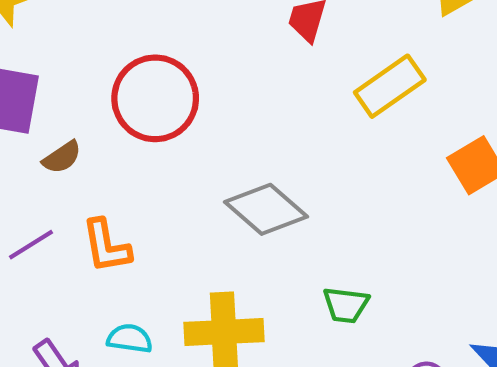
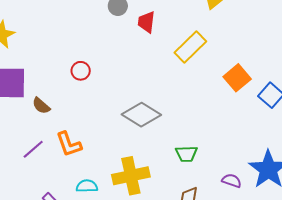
red circle: (155, 98) -> (81, 71), size x0.5
brown semicircle: (62, 157) -> (41, 106), turned 84

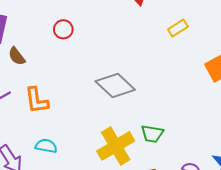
yellow rectangle: (190, 47) -> (178, 28), size x0.6
yellow cross: (131, 176) -> (116, 146), moved, turned -30

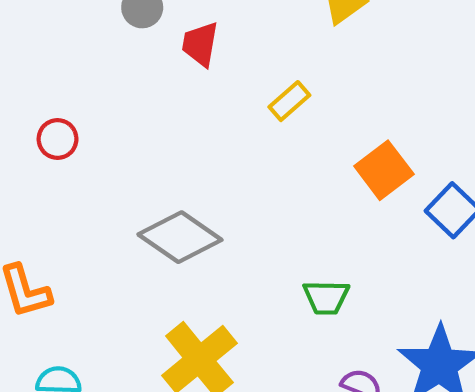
green trapezoid: (152, 134) -> (326, 297), moved

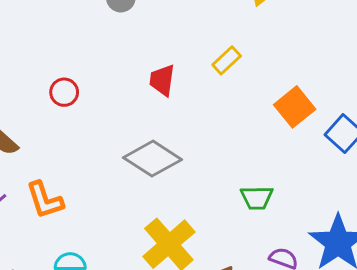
red trapezoid: (200, 44) -> (162, 80), moved

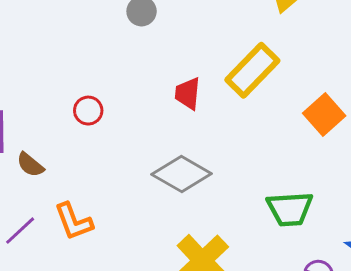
yellow rectangle: (227, 60) -> (252, 70), size x1.8
green trapezoid: (257, 198) -> (290, 209), size x1.4

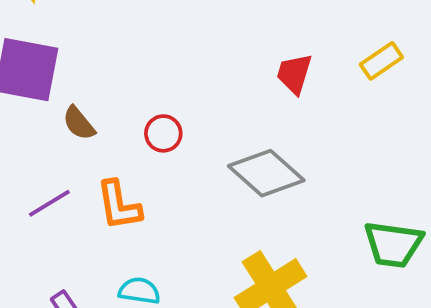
yellow rectangle: (252, 70) -> (381, 61), size x0.6
red circle: (88, 111) -> (163, 133), moved

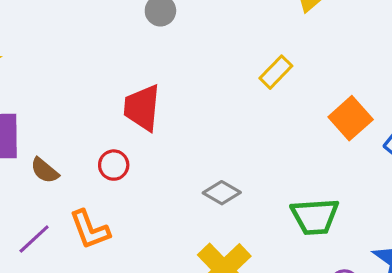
red trapezoid: (294, 74) -> (142, 108), moved, size x1.4
gray diamond: (266, 173) -> (222, 193), moved, size x0.6

